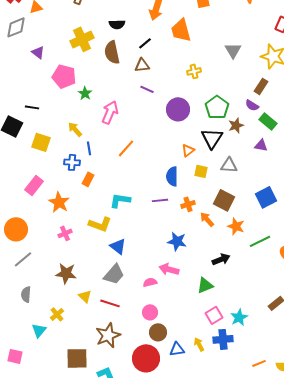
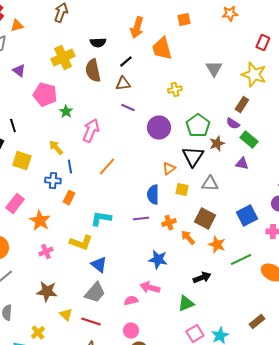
black line: (32, 107) -> (13, 126), turned 64

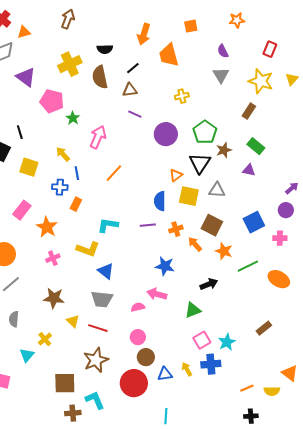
purple triangle: (19, 71) -> (26, 77), size x1.5
purple semicircle: (233, 124) -> (223, 51), moved, turned 32
yellow square: (182, 190) -> (189, 196), size x1.5
gray trapezoid: (95, 293) -> (102, 299), turned 55

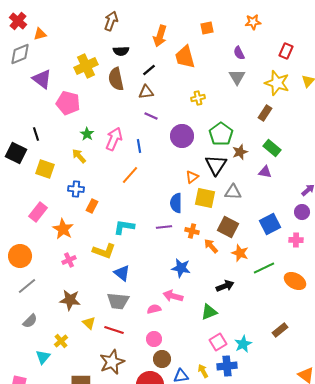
brown arrow: (68, 19) -> (111, 21), moved
green star: (73, 118) -> (87, 134), moved
blue line: (77, 173) -> (139, 146), moved
orange cross: (176, 229) -> (192, 231), turned 32
gray semicircle: (14, 319) -> (30, 321), turned -140

